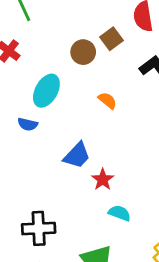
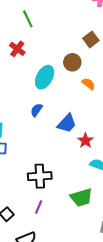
brown circle: (83, 52) -> (72, 62), moved
blue semicircle: (28, 124) -> (36, 110), moved, turned 112

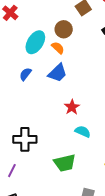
orange semicircle: (88, 84) -> (58, 48), moved
blue trapezoid: (67, 123) -> (58, 73), moved
purple line: (39, 207) -> (12, 171), moved

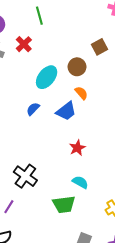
orange semicircle: (58, 48) -> (81, 93), moved
cyan semicircle: (83, 132) -> (80, 182), moved
black cross: (25, 139) -> (25, 176), turned 30

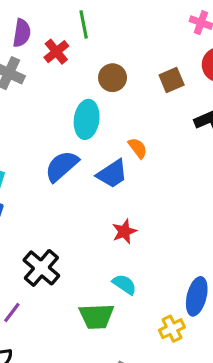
red cross: (24, 44) -> (56, 52), moved
brown circle: (77, 67) -> (113, 78), moved
cyan ellipse: (47, 77) -> (87, 119), turned -35
blue semicircle: (33, 109) -> (62, 166), size x1.6

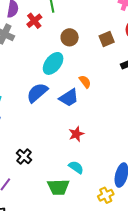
cyan ellipse: (87, 119) -> (53, 63), turned 30
black cross: (41, 268) -> (24, 157), size x0.7

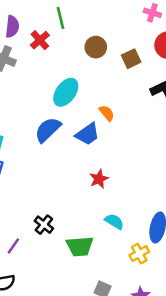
brown circle: (70, 37) -> (96, 47), moved
black cross: (24, 157) -> (44, 225), moved
cyan semicircle: (76, 167) -> (114, 221), moved

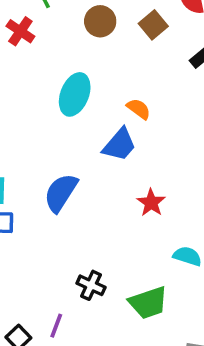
blue semicircle: (48, 130) -> (61, 193), moved

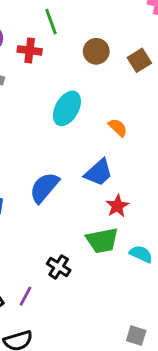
red cross: (20, 31) -> (30, 50), turned -35
blue trapezoid: (119, 145) -> (99, 173), moved
green trapezoid: (148, 303) -> (102, 240), moved

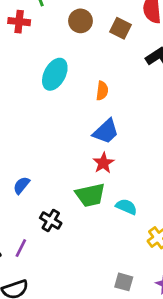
brown square: (139, 60) -> (120, 28), turned -30
orange semicircle: (118, 128) -> (102, 91), turned 54
blue trapezoid: (99, 173) -> (106, 131), moved
blue semicircle: (44, 188) -> (21, 185), moved, size x0.6

